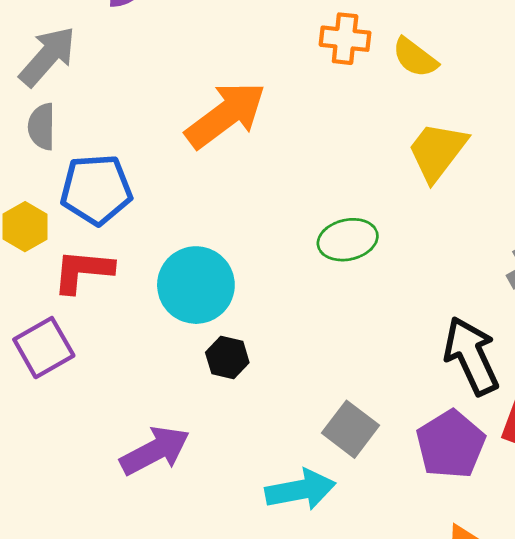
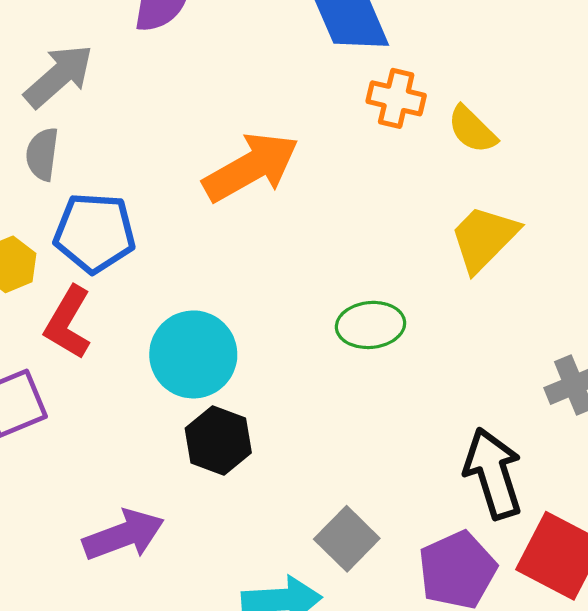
red L-shape: (83, 271) -> (68, 323), turned -72
black hexagon: (227, 358) -> (218, 440), size x1.4

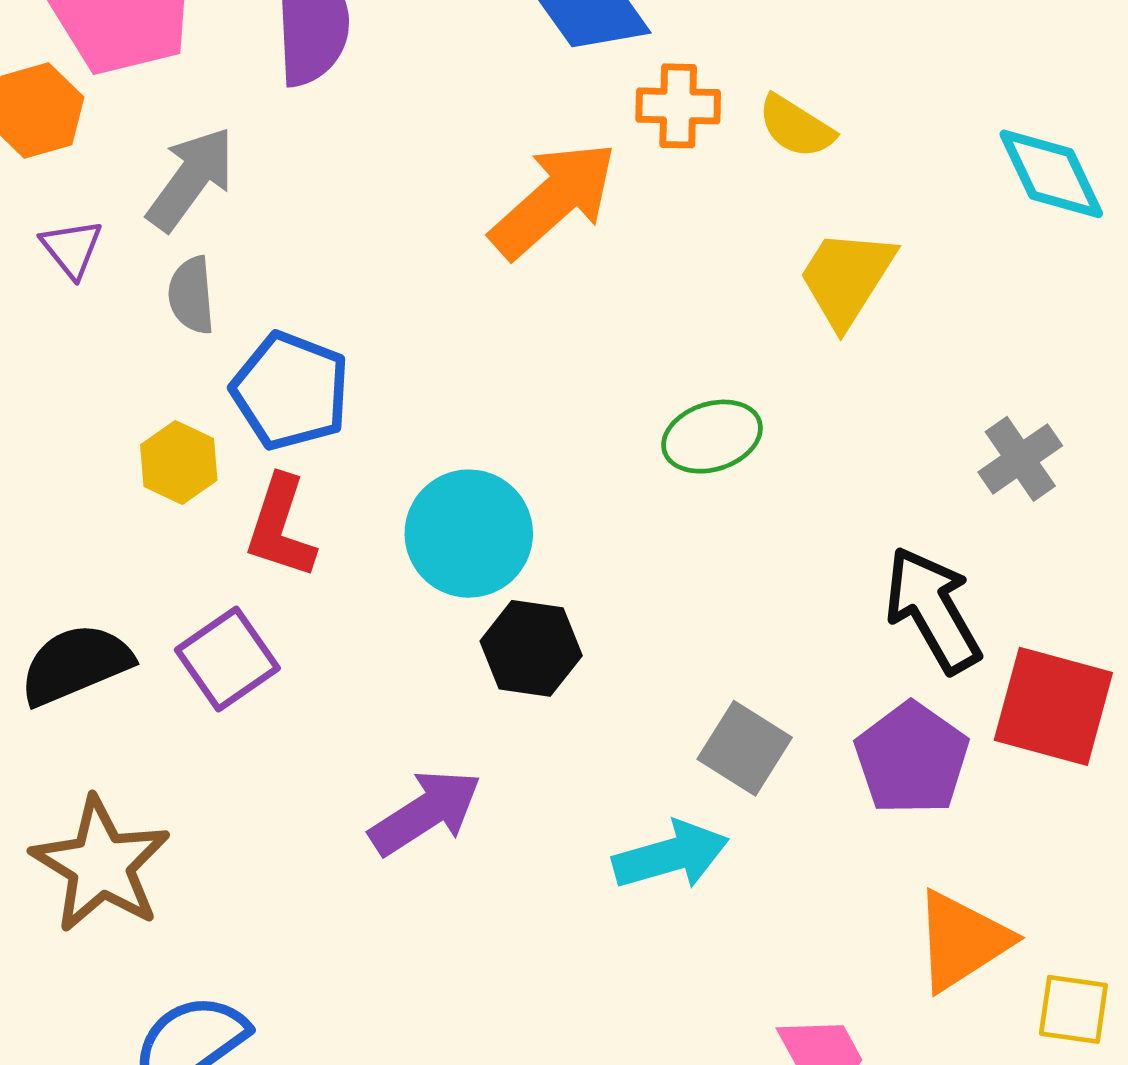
orange arrow: (251, 167) -> (554, 200), moved
blue pentagon: (95, 233) -> (290, 391), turned 30

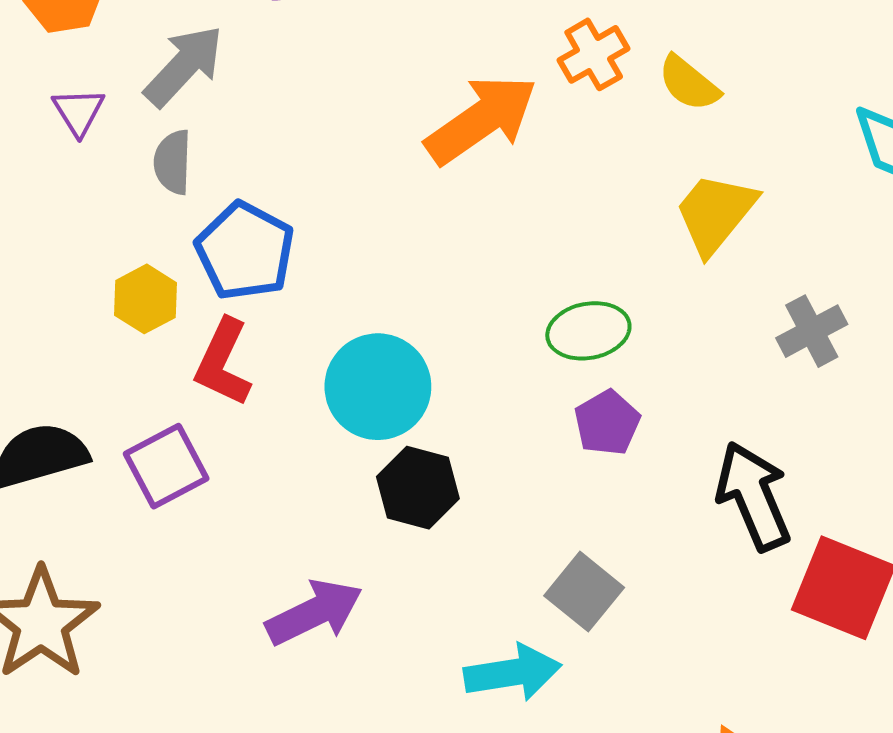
orange cross: (678, 106) -> (594, 54), turned -38
gray cross: (1020, 459) -> (812, 331), moved
purple pentagon: (912, 759) -> (607, 423), moved, size x0.7

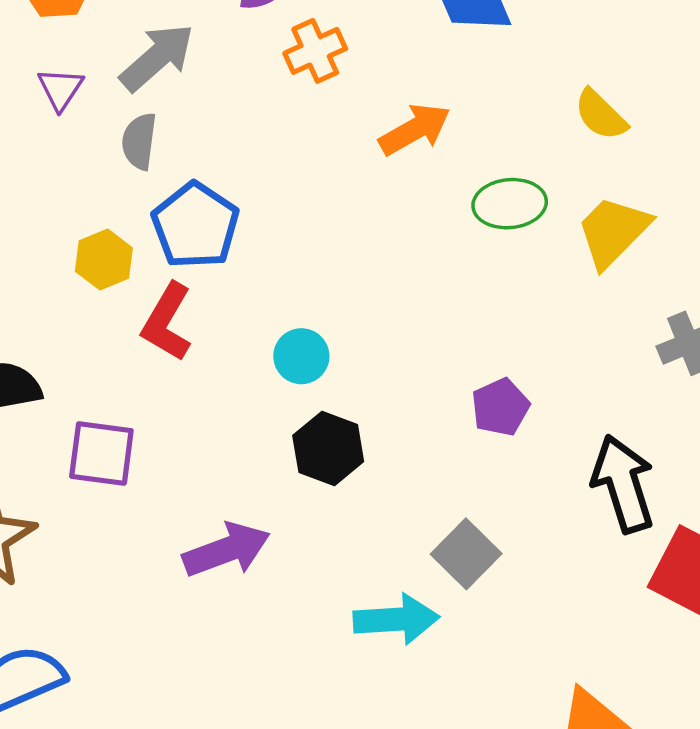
orange cross: (594, 54) -> (315, 51), moved
orange arrow: (481, 120) -> (415, 129), size x0.7
green ellipse: (588, 331) -> (510, 204), moved
cyan circle: (378, 387) -> (301, 356), size x0.6
purple square: (166, 466) -> (101, 453), moved, turned 30

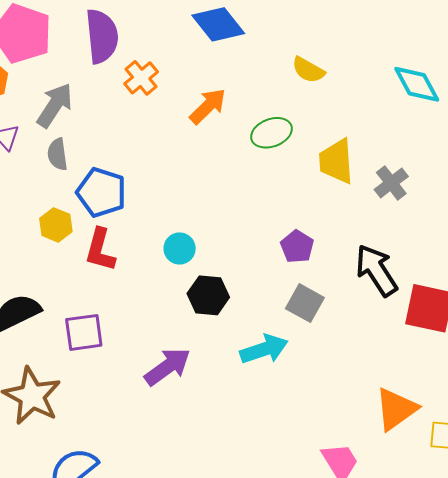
yellow trapezoid: (613, 231) -> (336, 161), moved, turned -33
gray square: (466, 554) -> (305, 303), moved
cyan arrow: (396, 619) -> (264, 349), moved

